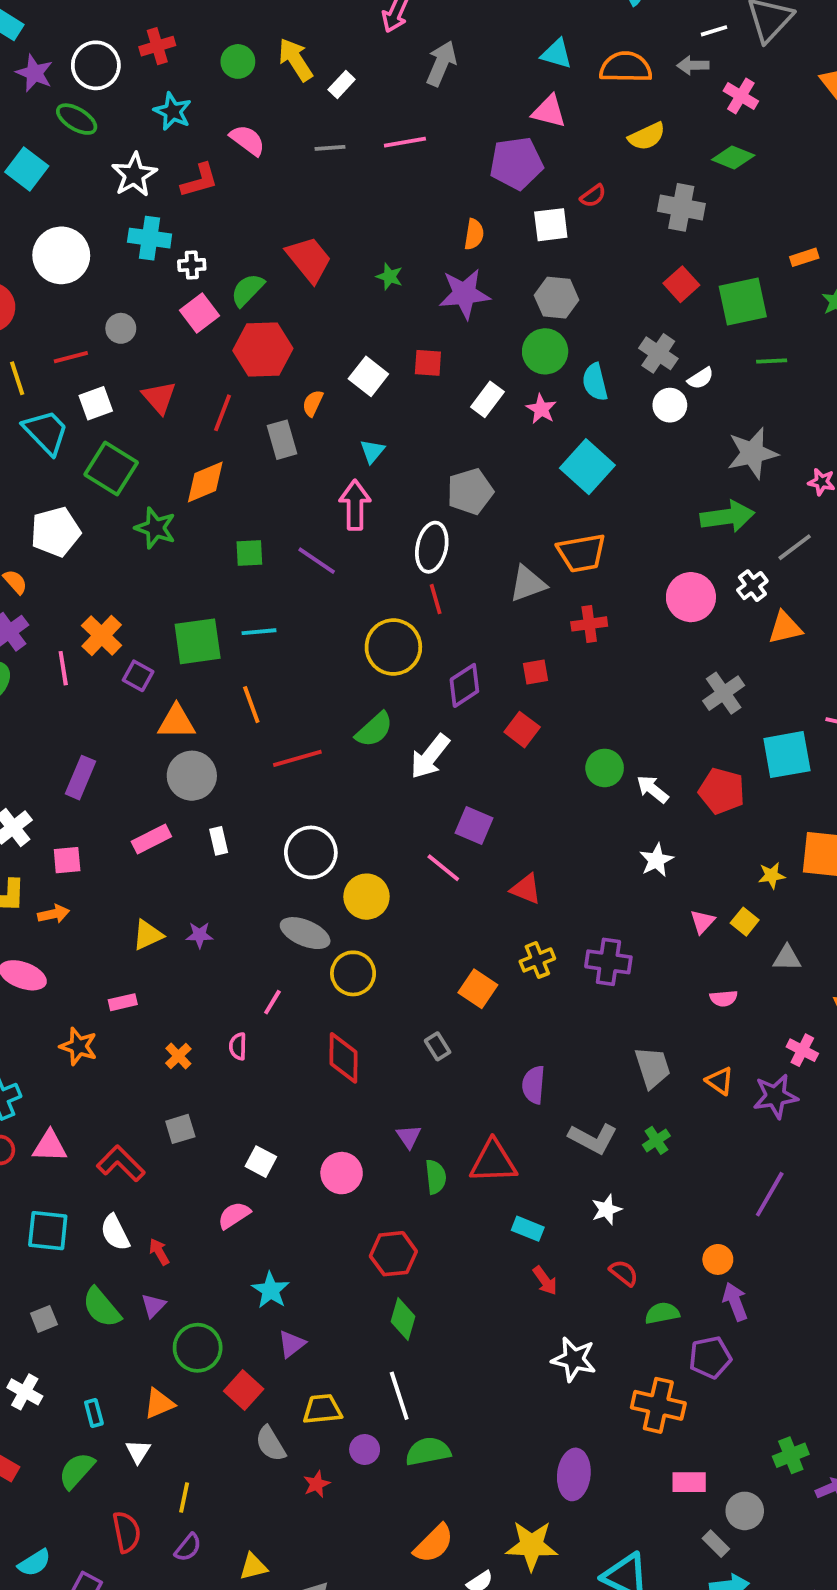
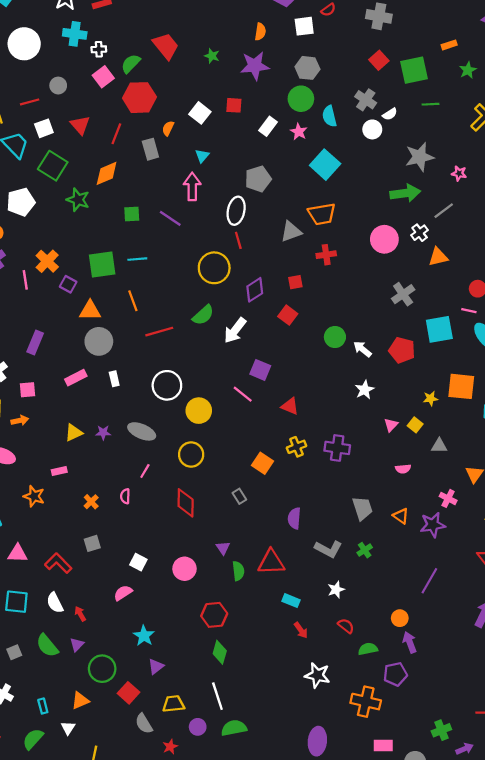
gray ellipse: (305, 933) -> (142, 431), moved

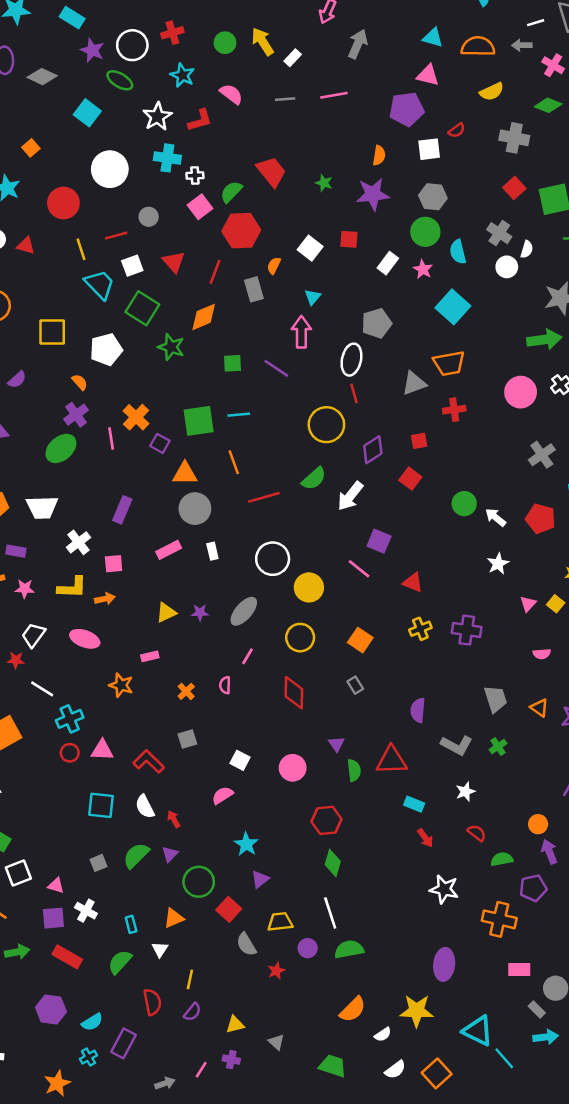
white semicircle: (390, 114) -> (527, 249), turned -40
gray ellipse: (142, 431) -> (244, 611), turned -72
orange square: (262, 463) -> (360, 640), moved
green semicircle: (47, 646) -> (136, 855), turned 85

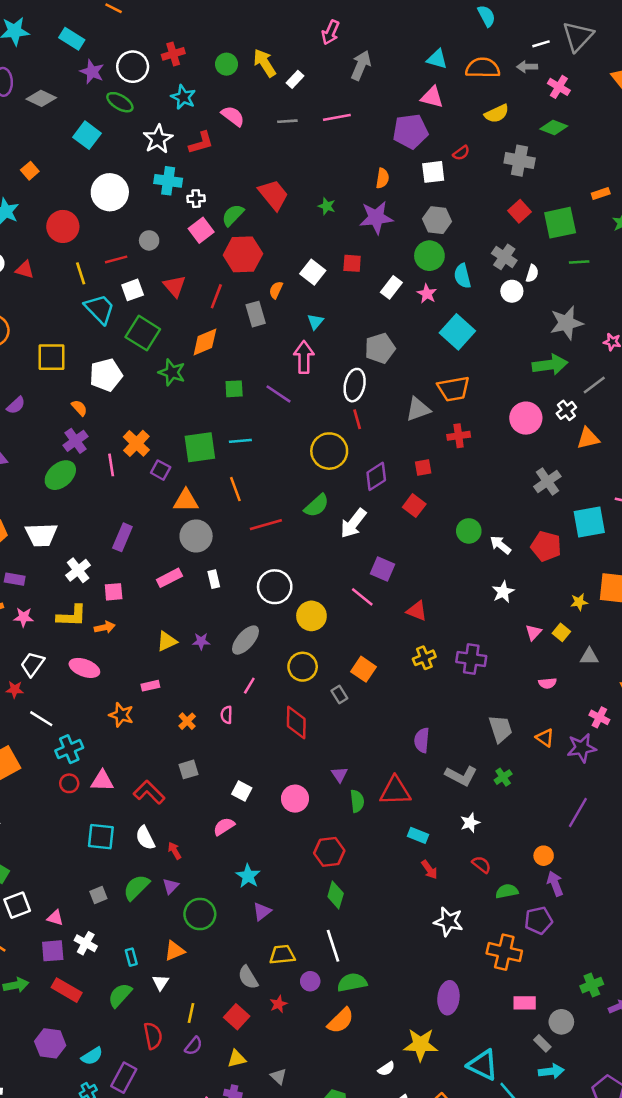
gray rectangle: (355, 685) -> (339, 695), moved
red square: (229, 909) -> (237, 1017), moved
orange semicircle: (353, 1009) -> (341, 1021), moved

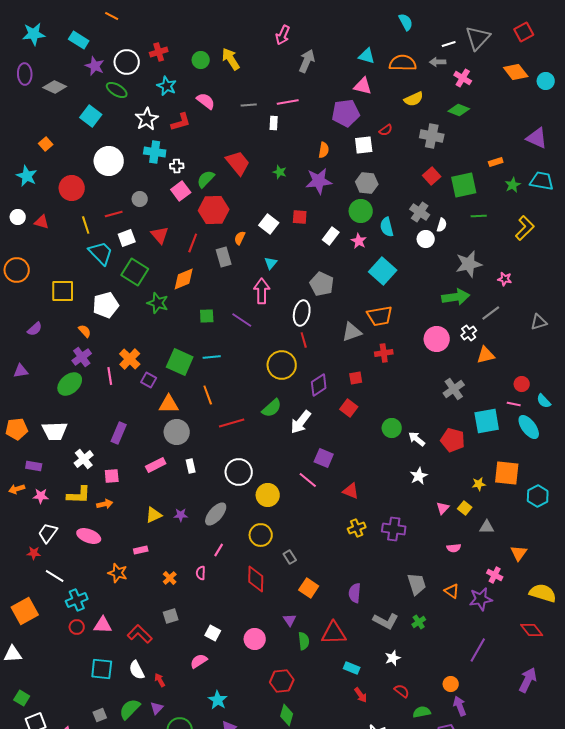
white rectangle: (295, 79) -> (274, 123), moved, turned -40
gray pentagon: (380, 348) -> (322, 284), turned -30
green square: (200, 447) -> (180, 362), turned 32
orange square: (363, 669) -> (309, 588), moved

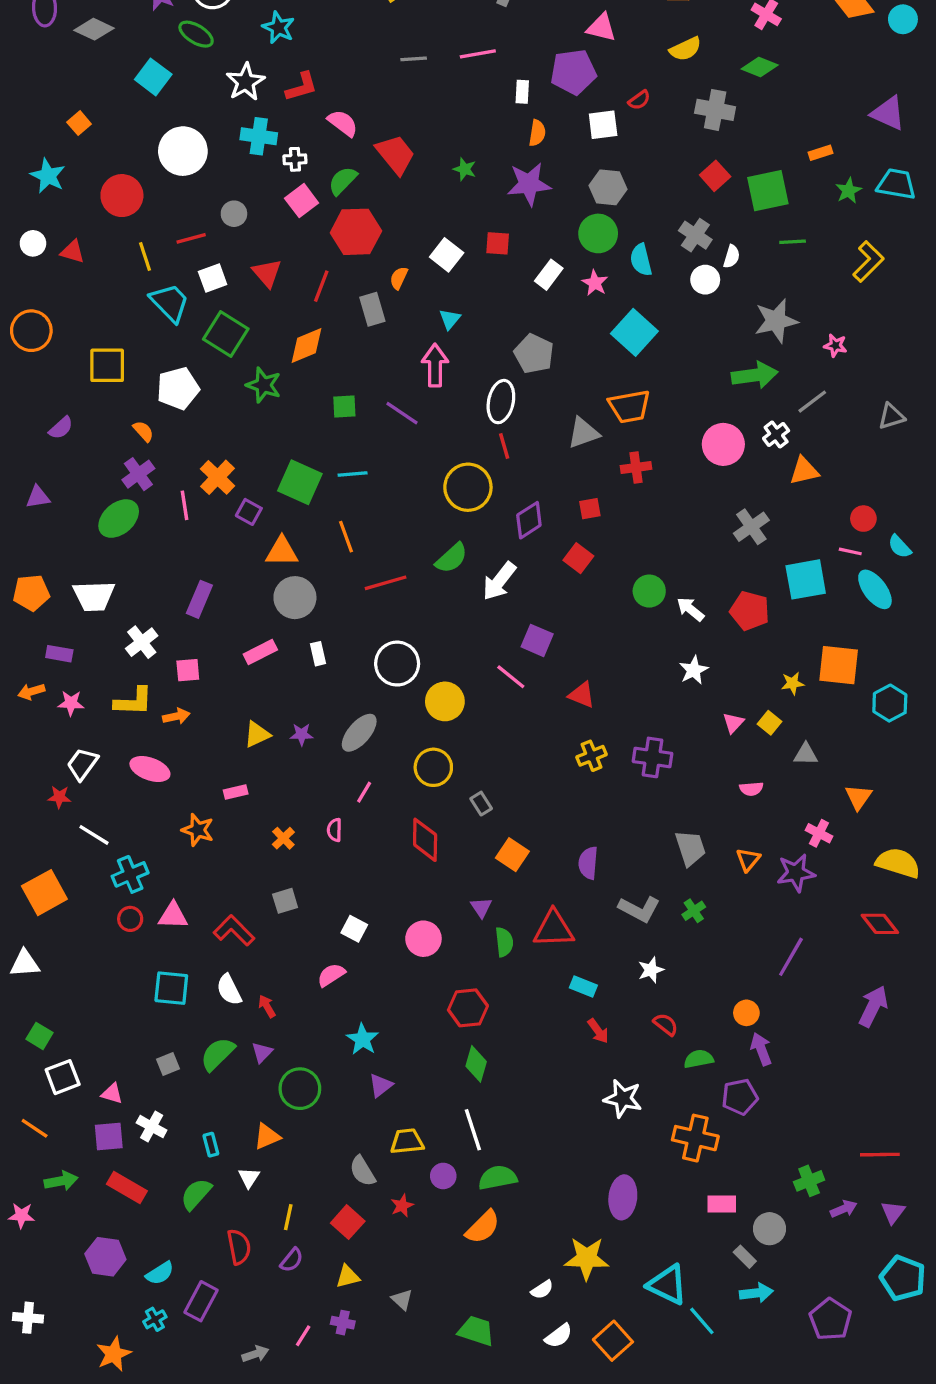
pink semicircle: (206, 101) -> (343, 123), moved
white rectangle: (274, 123) -> (522, 92), moved
orange triangle: (452, 591) -> (748, 860), turned 35

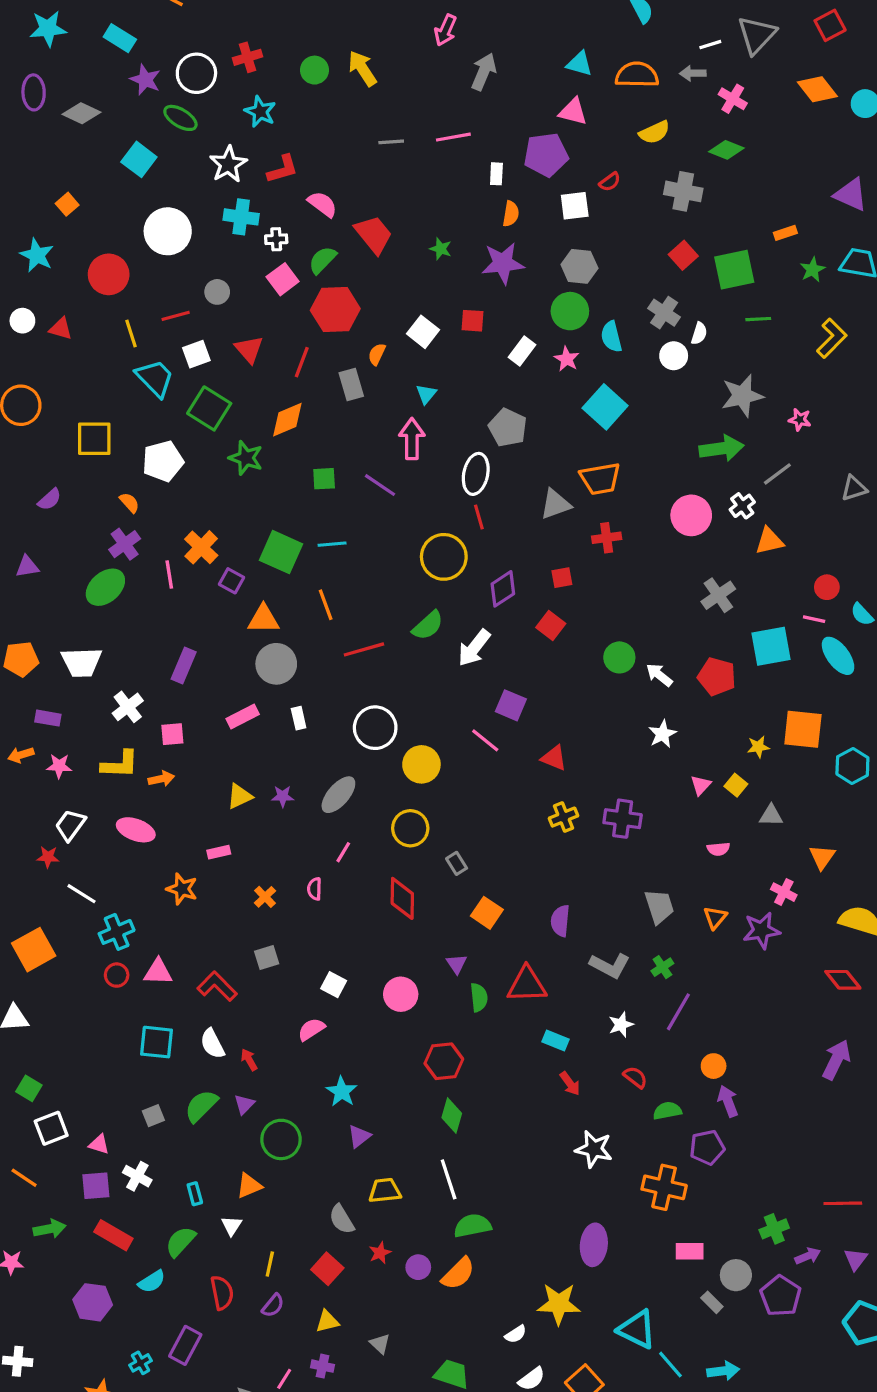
purple line: (791, 957) -> (678, 1012), moved
purple circle: (443, 1176) -> (418, 1267), moved
cyan semicircle: (160, 1273) -> (152, 1282), moved
cyan arrow: (756, 1293) -> (723, 1371), moved
purple pentagon: (830, 1319) -> (781, 1296), moved

